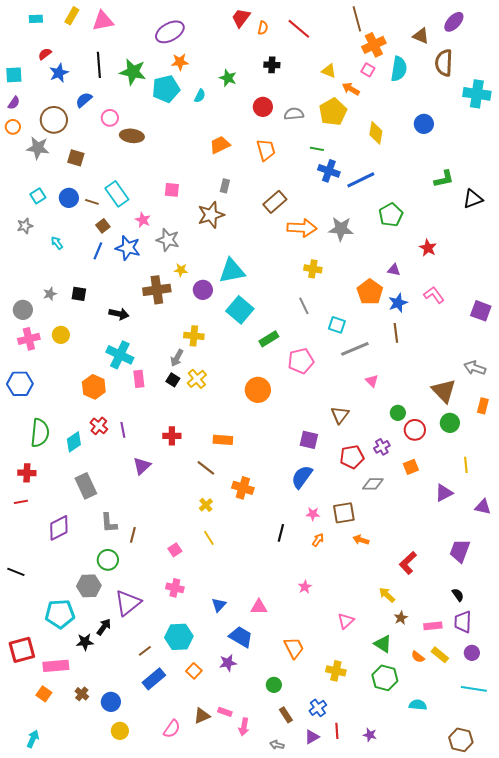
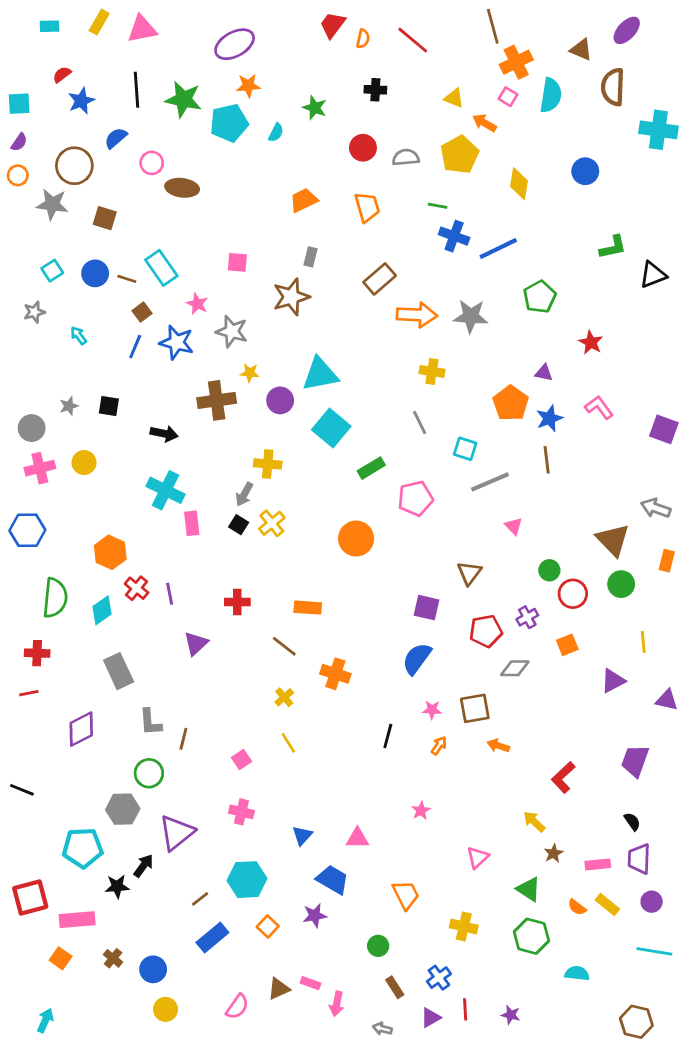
orange hexagon: (94, 387) -> (110, 552), moved

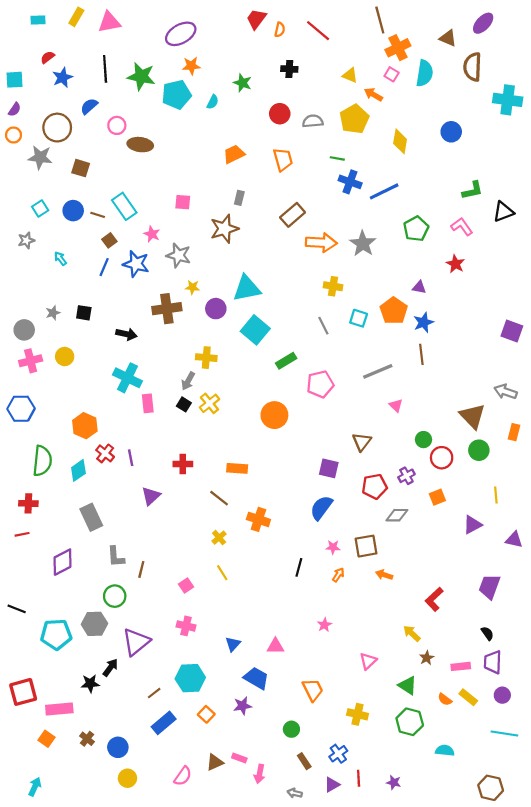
gray star: (471, 316) -> (363, 244), turned 30
pink L-shape: (599, 407) -> (462, 227), moved
cyan square: (465, 449) -> (359, 318), moved
cyan pentagon: (83, 848) -> (56, 634), moved

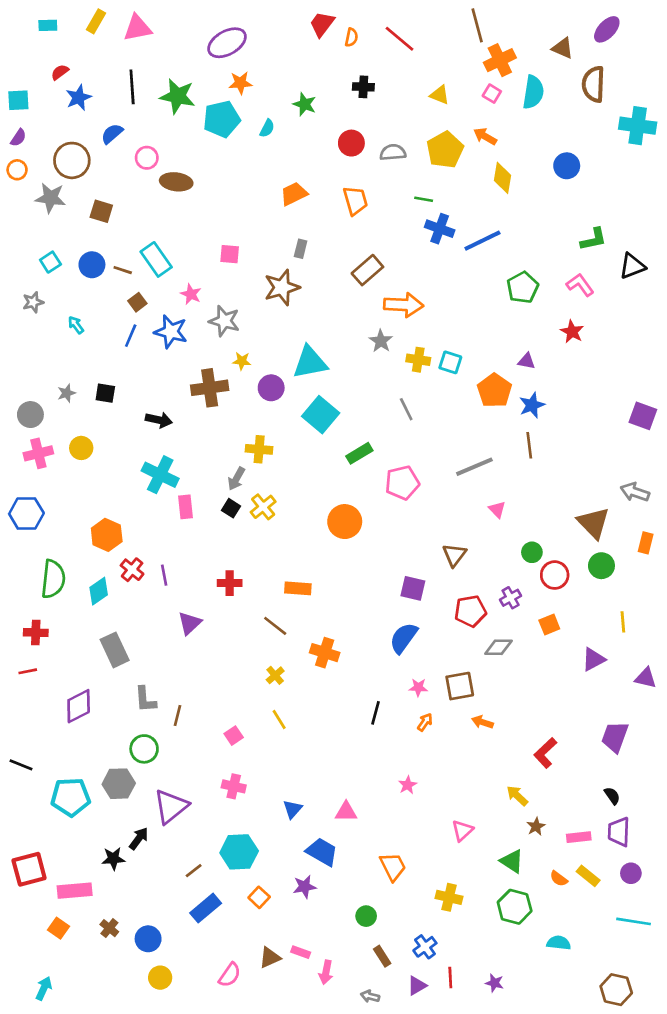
orange arrow: (373, 95) -> (485, 136), moved
gray star: (363, 244) -> (381, 341), moved, size x0.7
cyan square: (359, 318) -> (450, 362), moved

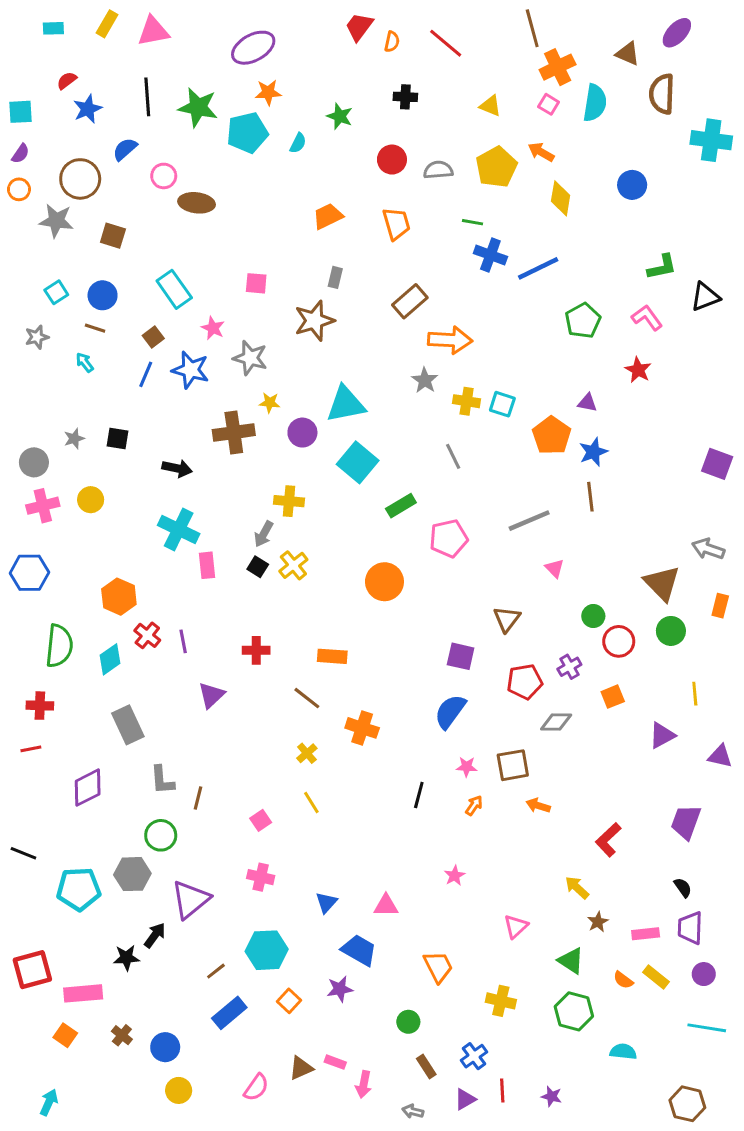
brown line: (123, 270) -> (95, 328), moved

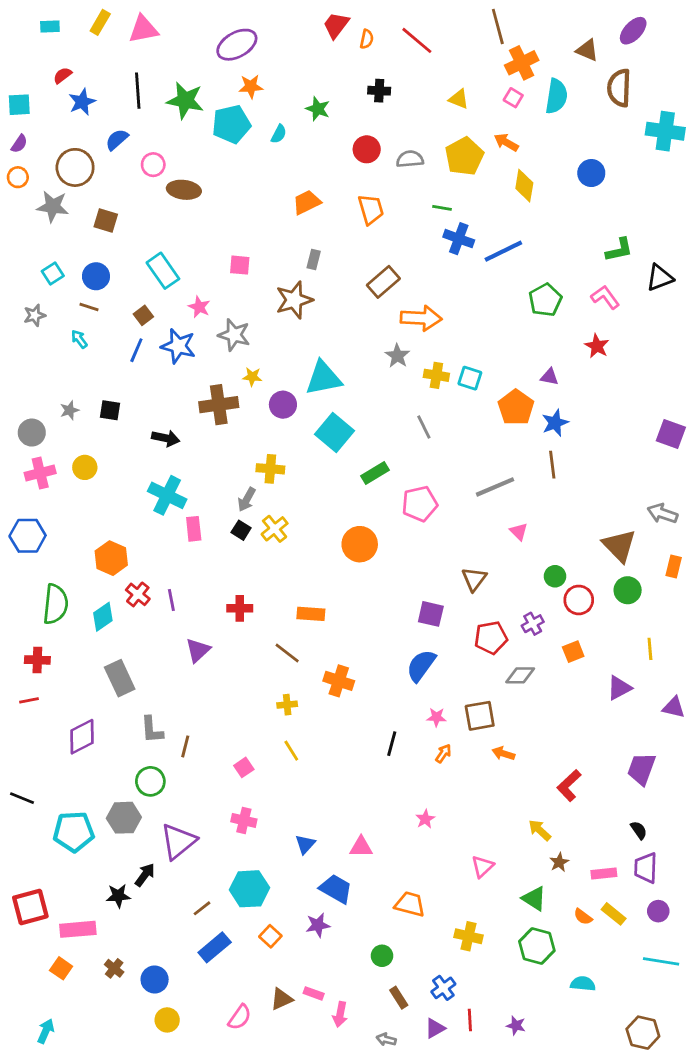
yellow cross: (307, 753) -> (287, 705), turned 36
orange trapezoid: (438, 967) -> (410, 904), turned -48

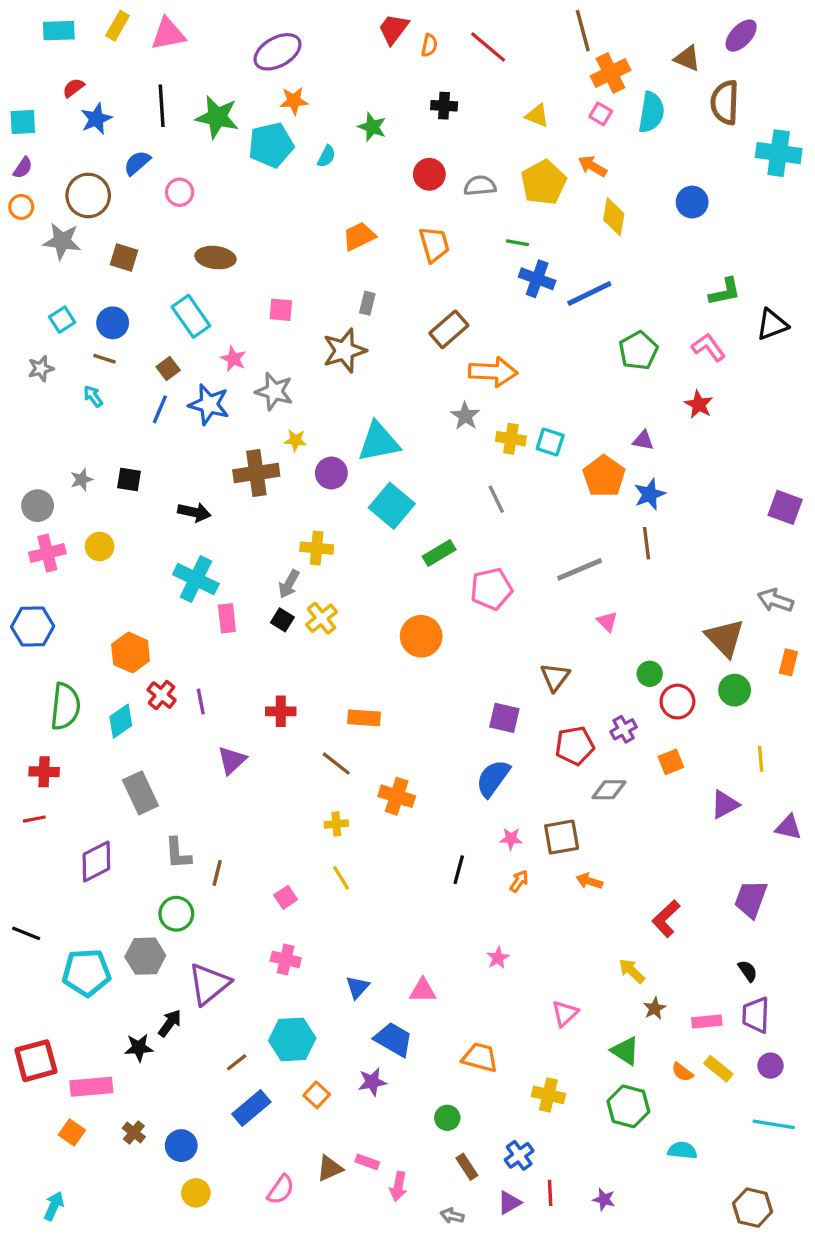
cyan rectangle: (50, 27) -> (59, 31), size x1.4
brown ellipse: (184, 190) -> (215, 258), moved

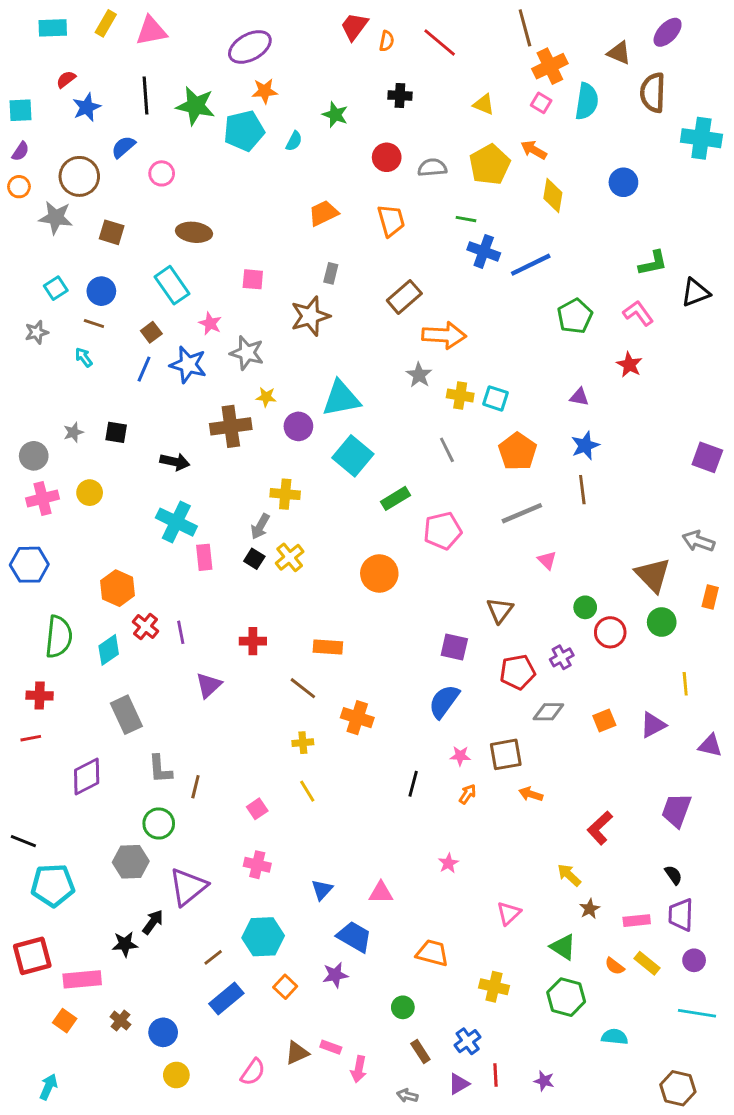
orange pentagon: (604, 476) -> (518, 451), moved
orange square: (671, 762) -> (604, 721), moved
cyan pentagon: (87, 973) -> (53, 885), moved

